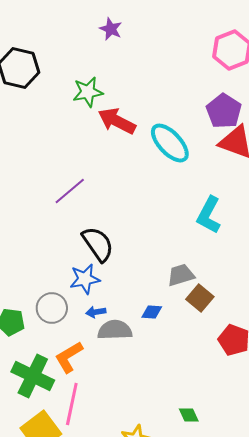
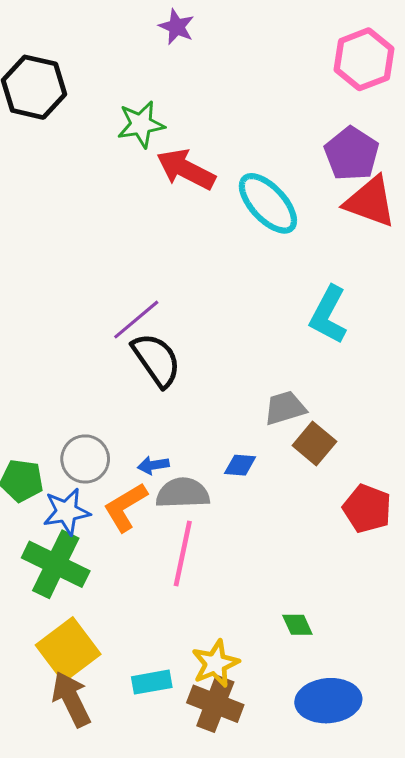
purple line: (70, 191) -> (136, 320), moved
blue star: (85, 279) -> (67, 512), moved
orange L-shape: (69, 357) -> (125, 507), moved
pink line: (72, 404) -> (183, 553), moved

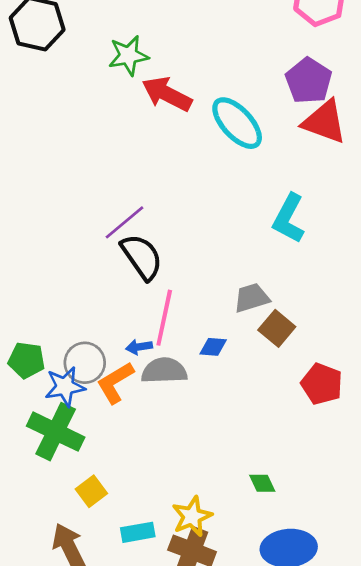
gray circle: (85, 459) -> (85, 363), moved
pink line: (183, 553) -> (164, 318), moved
yellow square: (68, 650) -> (91, 491), moved, size x0.6

